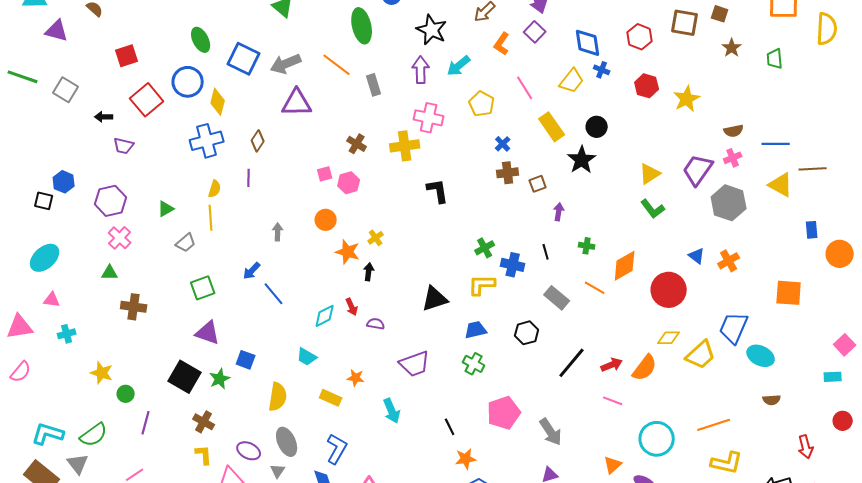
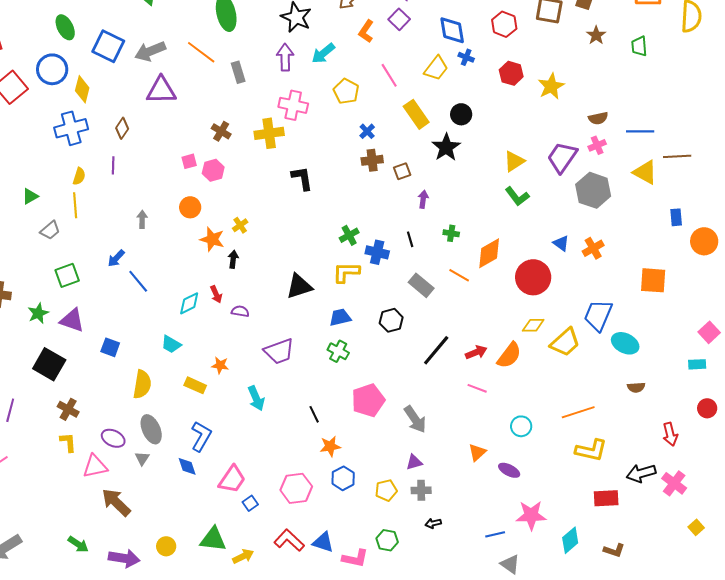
green star: (220, 379) -> (38, 313), moved
cyan circle: (657, 439) -> (521, 426), size x0.6

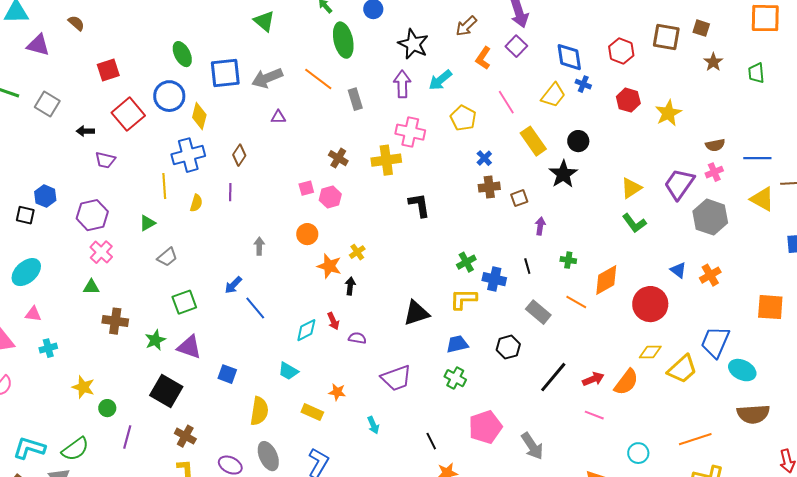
blue square: (108, 46) -> (225, 73), turned -32
purple triangle: (161, 90) -> (278, 117), size x0.5
yellow line: (75, 205) -> (164, 186), moved
brown semicircle: (636, 387) -> (753, 414), size x1.8
cyan arrow: (256, 398) -> (373, 425), size x0.7

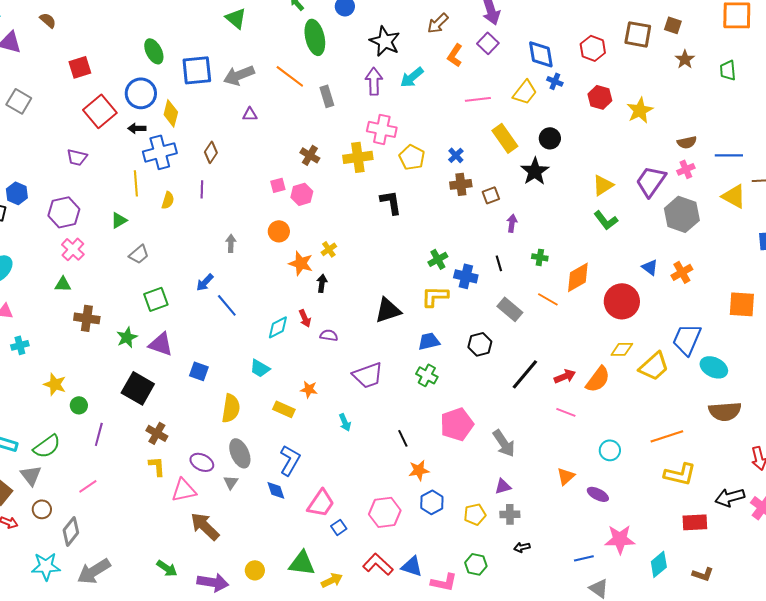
pink line: (506, 102) -> (478, 99), turned -65
yellow pentagon: (463, 118) -> (412, 157), moved
black arrow: (85, 131) -> (137, 128), moved

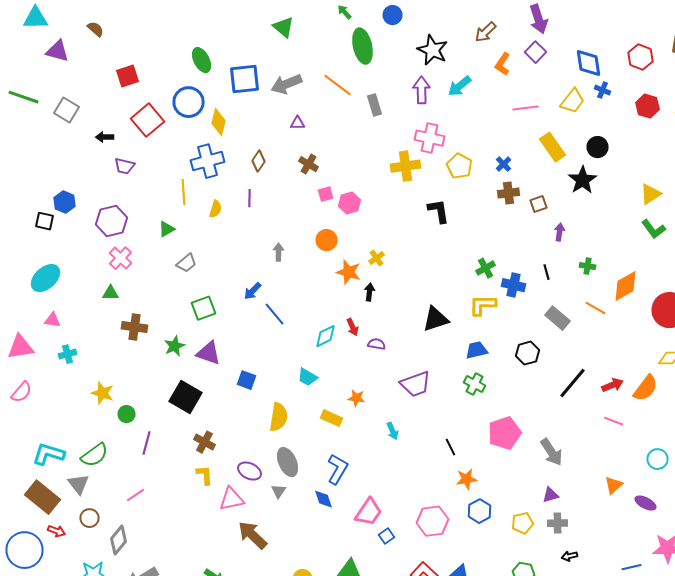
black arrow: (137, 128) -> (104, 137), moved
brown cross: (310, 155) -> (308, 164), moved

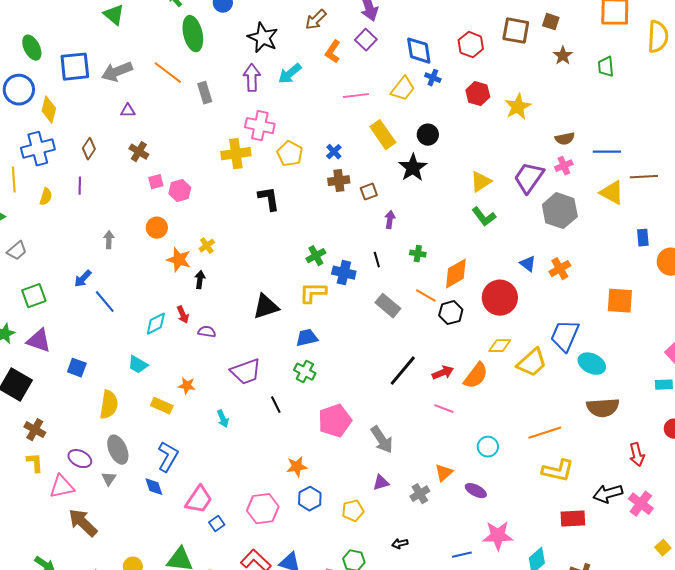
black hexagon: (528, 353) -> (451, 313), moved
black line: (450, 447) -> (276, 405), moved
gray cross: (558, 523) -> (420, 494), moved, turned -30

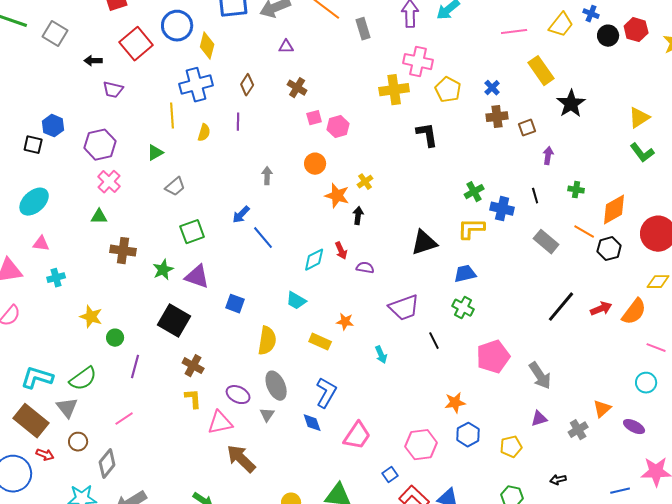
black circle: (428, 135) -> (608, 36), moved
pink line: (444, 409) -> (656, 348), moved
blue square: (217, 524) -> (390, 475), moved

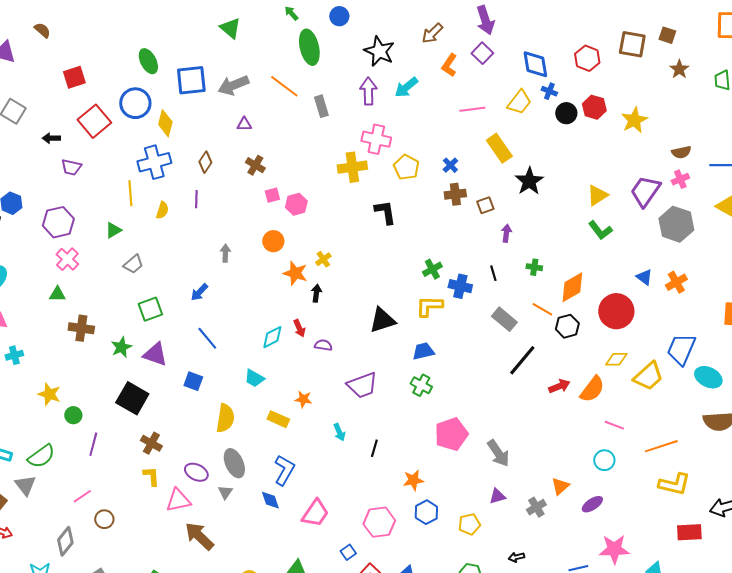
blue line: (263, 238) -> (207, 338), moved
black line: (561, 307) -> (522, 360), moved
black line: (434, 341) -> (374, 448), moved, turned 42
purple ellipse: (634, 427) -> (592, 504), turned -60
brown circle: (78, 442) -> (104, 519), moved

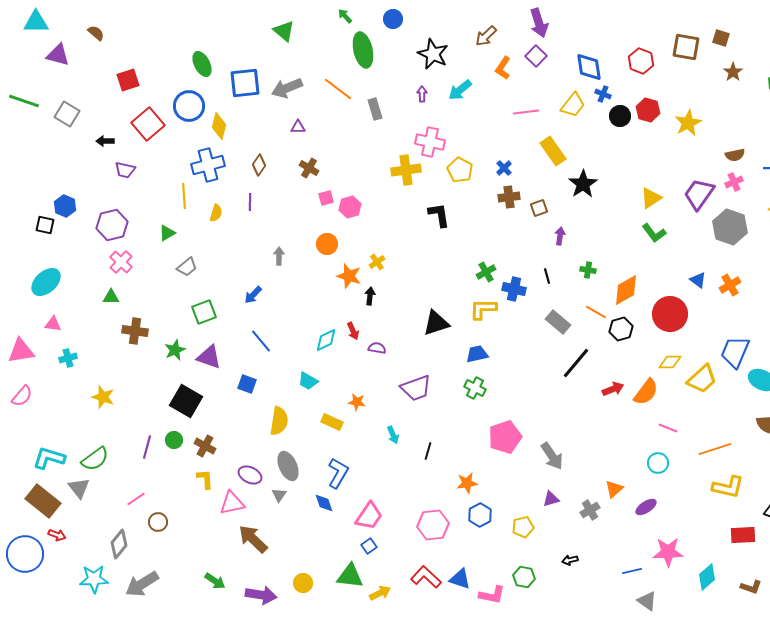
purple arrow: (368, 91) -> (422, 94), size x0.6
green circle: (73, 415) -> (174, 440), moved
blue square: (348, 552) -> (369, 546), moved

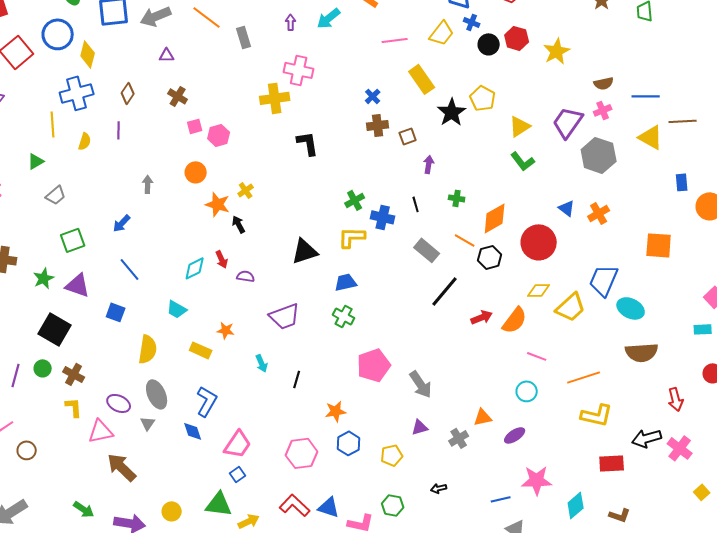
yellow pentagon: (460, 170) -> (483, 98), moved
black arrow: (370, 296) -> (239, 224), turned -36
orange triangle: (614, 489) -> (483, 417), turned 30

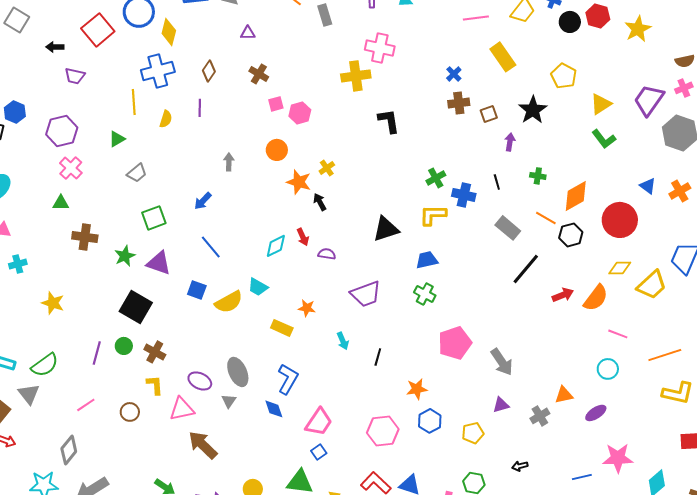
black star: (452, 112) -> (533, 110), moved
yellow semicircle: (148, 349) -> (229, 302), moved, turned 52
brown circle: (27, 450) -> (130, 412), moved

